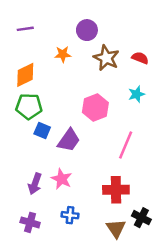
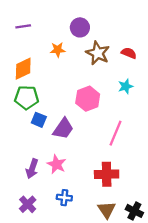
black cross: (141, 218) -> (134, 211), moved
purple cross: (30, 222) -> (28, 204), turned 30

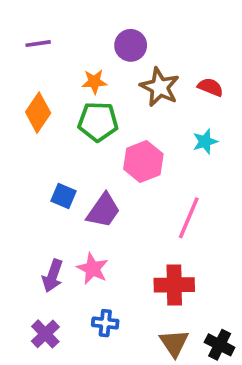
orange diamond: (23, 69) -> (38, 113), turned -30
green pentagon: (27, 98) -> (98, 122), moved

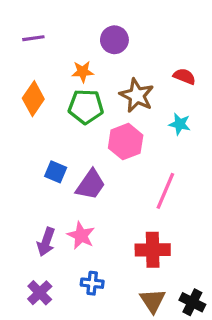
brown star: (160, 87) -> (137, 95), moved
cyan star: (205, 142) -> (180, 124), turned 30

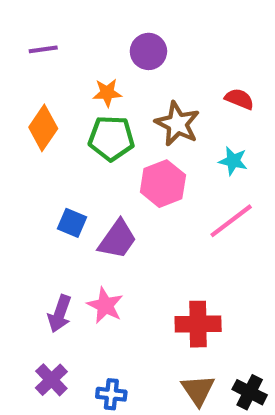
pink line: (165, 191) -> (231, 221), moved, turned 30
blue cross: (92, 283) -> (111, 394), moved

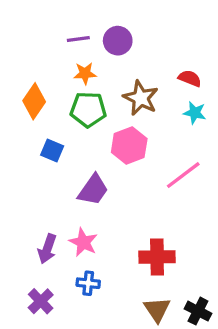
purple line: (43, 49) -> (78, 39), moved
cyan star: (233, 161) -> (195, 113), moved
blue square: (72, 223) -> (52, 150), moved
blue cross: (111, 394) -> (88, 283), moved

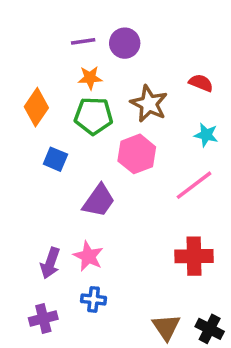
cyan star: (195, 113) -> (206, 135), moved
red cross: (157, 257) -> (194, 256), moved
purple cross: (41, 301) -> (43, 319), turned 30

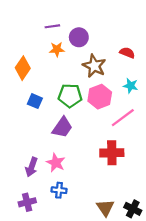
purple circle: (125, 43) -> (79, 37), moved
green pentagon: (94, 116) -> (70, 96), moved
pink hexagon: (137, 154) -> (100, 97), moved
red cross: (194, 256) -> (112, 153), moved

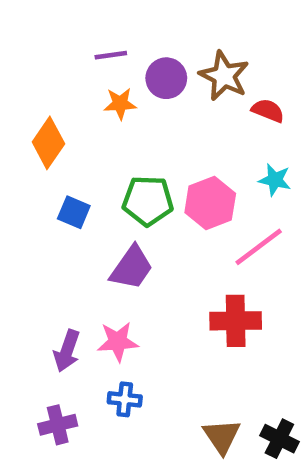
brown star: (94, 66) -> (224, 76), moved
pink star: (56, 163) -> (118, 342), turned -30

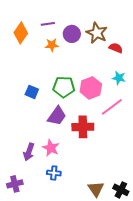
orange diamond: (48, 143) -> (21, 33), moved
red cross: (236, 321) -> (83, 127), moved
pink star: (118, 342) -> (51, 148), turned 30
purple cross: (58, 425) -> (15, 184), moved

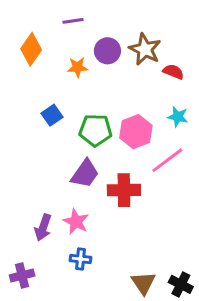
purple line: (48, 24) -> (73, 21), moved
blue square: (32, 92) -> (52, 115), moved, turned 32

